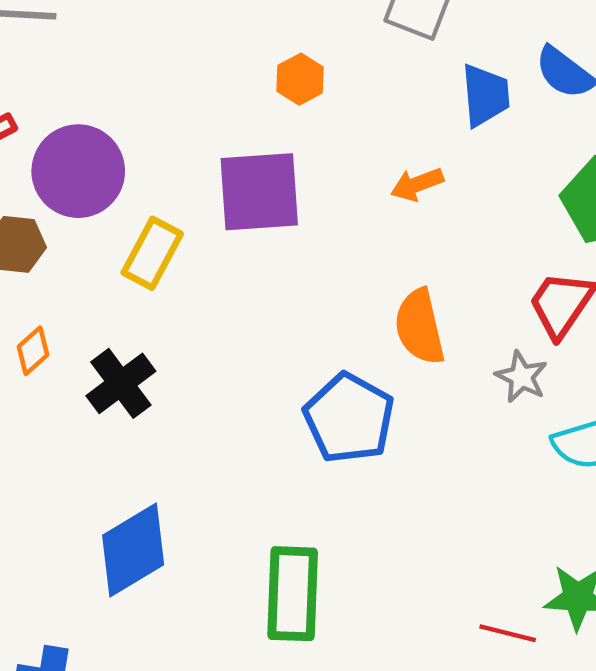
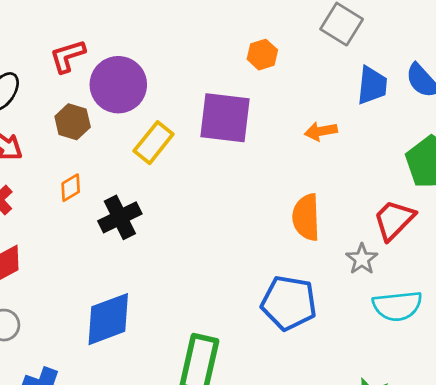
blue pentagon: (349, 418) -> (289, 303), moved, turned -30

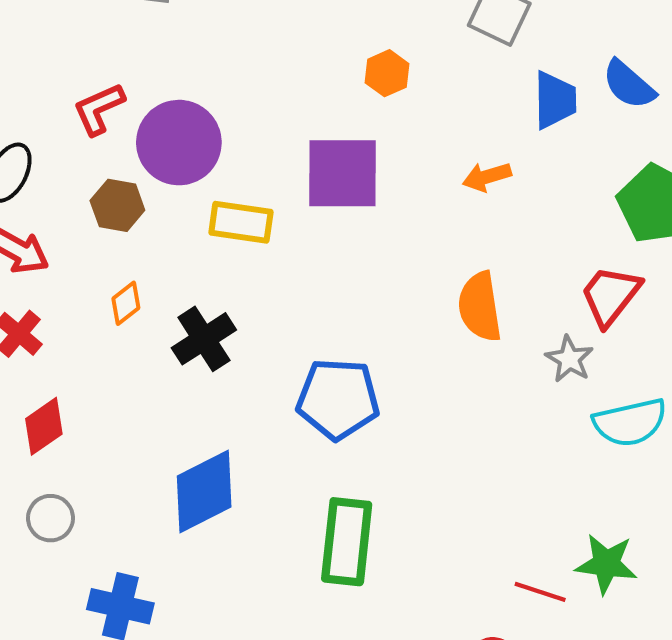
yellow rectangle: (154, 143) -> (241, 222), turned 66
blue pentagon: (289, 303) -> (338, 399), moved

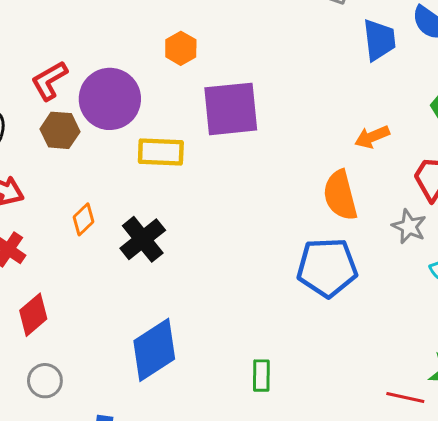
orange hexagon: (387, 73) -> (181, 48), moved
orange arrow: (487, 177) -> (372, 137), moved
brown hexagon: (117, 205) -> (60, 130), moved
blue pentagon: (338, 399) -> (327, 267), moved
green rectangle: (347, 542) -> (261, 376), size x0.5

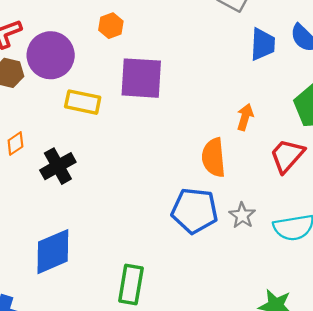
orange arrow: (372, 137) -> (245, 117), turned 120
gray star: (409, 227) -> (242, 215), moved
green rectangle: (261, 376) -> (131, 285), size x1.6

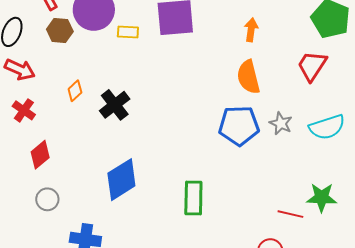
yellow rectangle: (83, 102) -> (128, 32), moved, size x0.7
orange arrow: (245, 117) -> (251, 30), moved

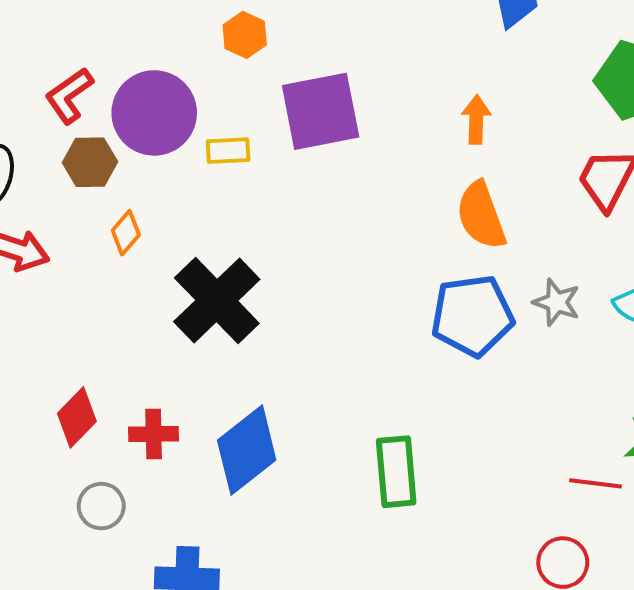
orange diamond: (75, 91) -> (126, 233), moved
black cross: (115, 105) -> (217, 301), size x1.4
red cross: (24, 110) -> (154, 434), moved, turned -30

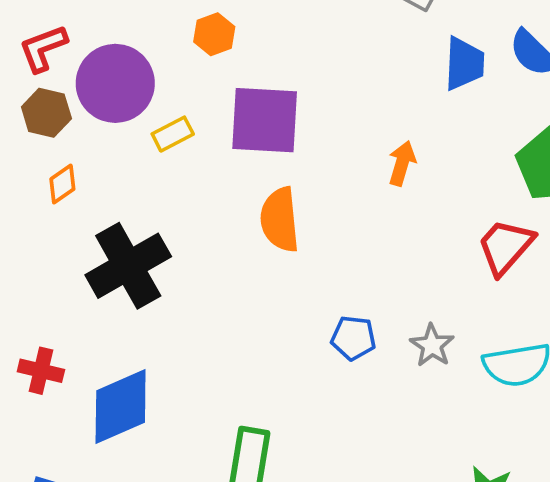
yellow rectangle: (228, 151) -> (173, 134), turned -39
orange semicircle: (481, 215) -> (280, 220), moved
blue pentagon: (472, 316) -> (353, 338), size x0.6

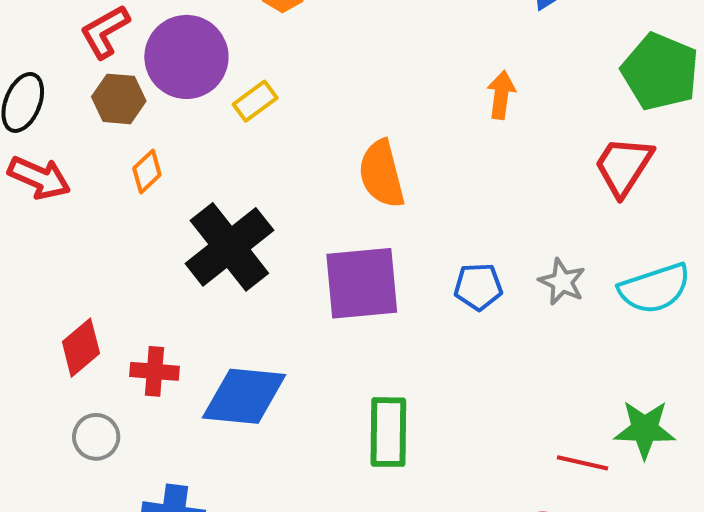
purple square: (265, 120) -> (362, 283), moved
blue diamond: (121, 407) -> (244, 396), turned 38

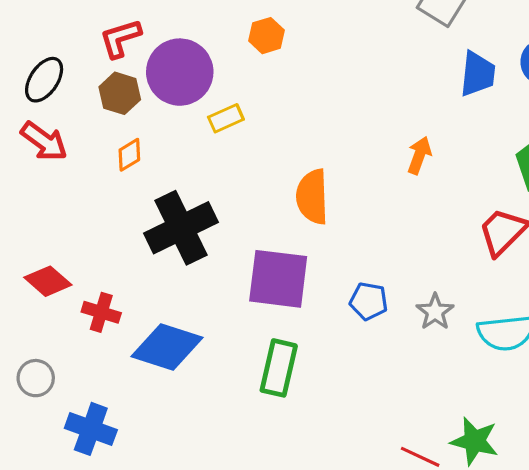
red diamond: (81, 348) -> (48, 281), turned 69
green rectangle: (388, 432) -> (279, 368), moved
gray circle: (96, 437) -> (36, 378), moved

